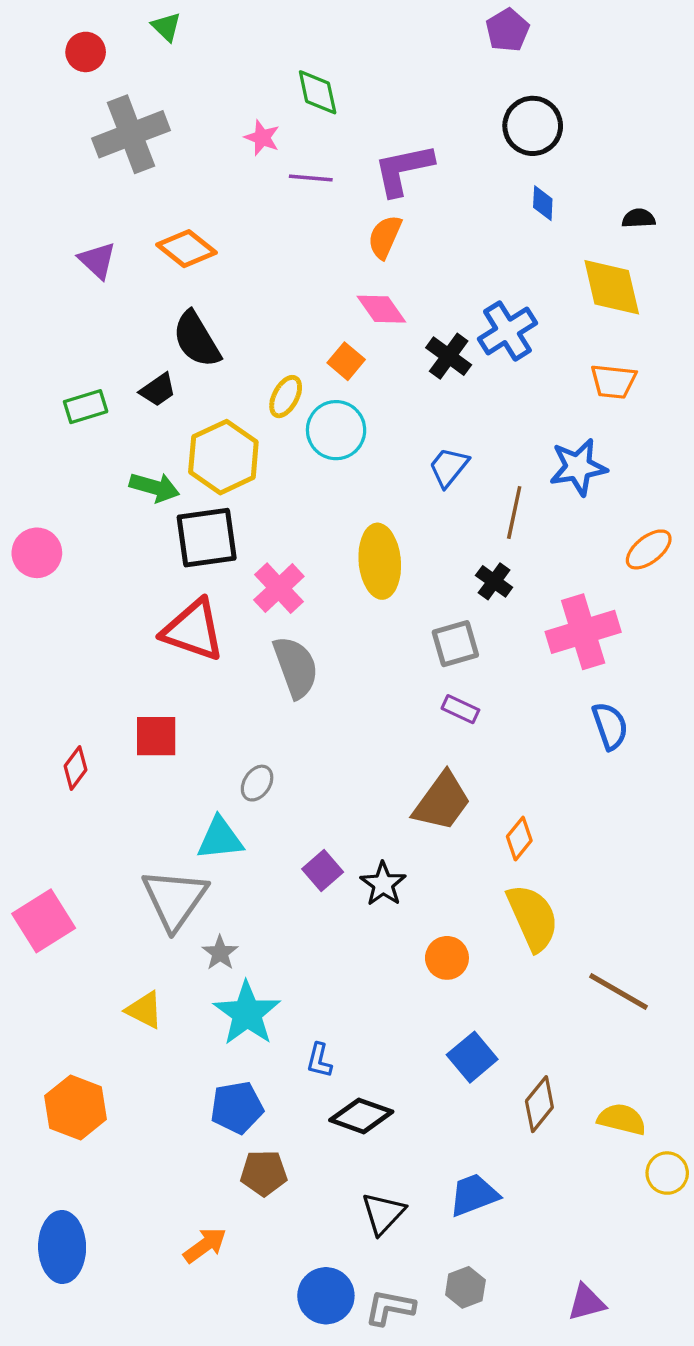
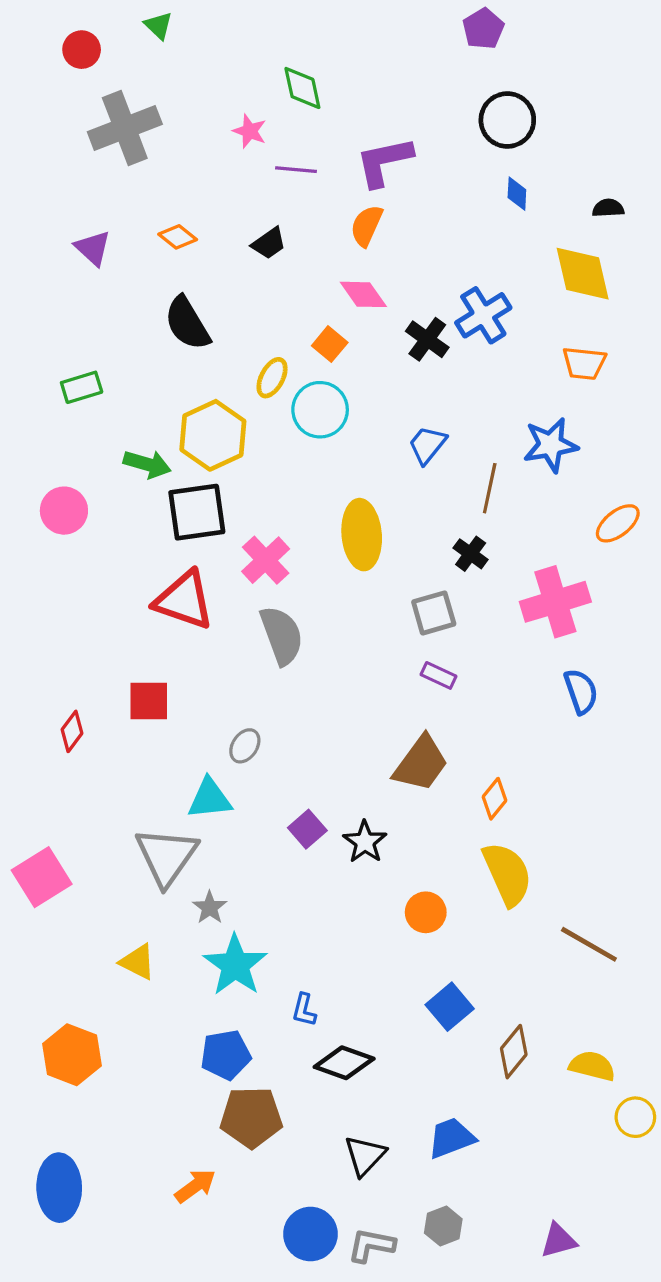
orange diamond: (186, 249) -> (178, 237), size x0.7
black trapezoid: (158, 390) -> (269, 243), moved
pink circle: (37, 553) -> (64, 511), moved
brown pentagon: (264, 1173) -> (251, 1117), size x1.4

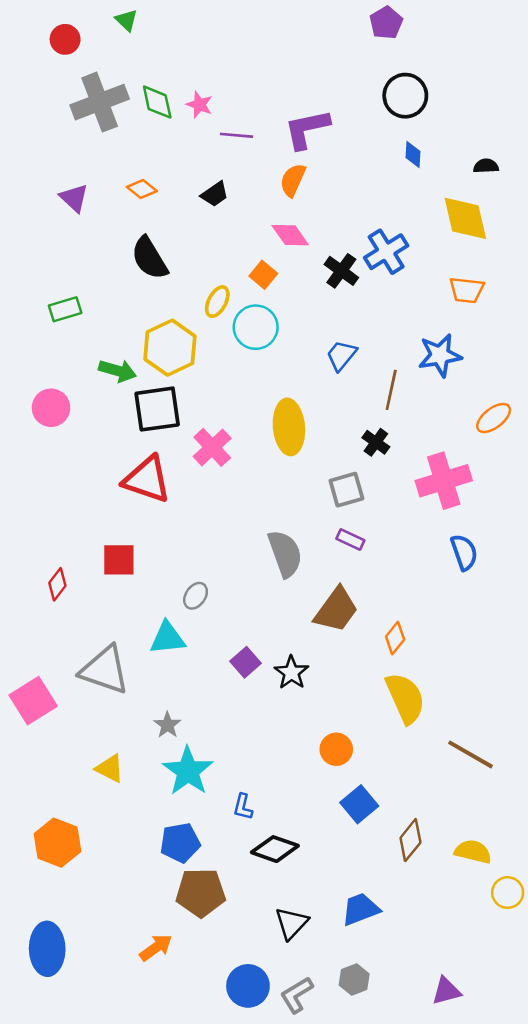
green diamond: (302, 88) -> (157, 102), moved
gray semicircle: (282, 635) -> (285, 554), moved
gray triangle: (166, 856) -> (105, 670), moved, turned -46
orange circle: (426, 912) -> (336, 749), moved
gray L-shape: (371, 1245) -> (297, 995), turned -42

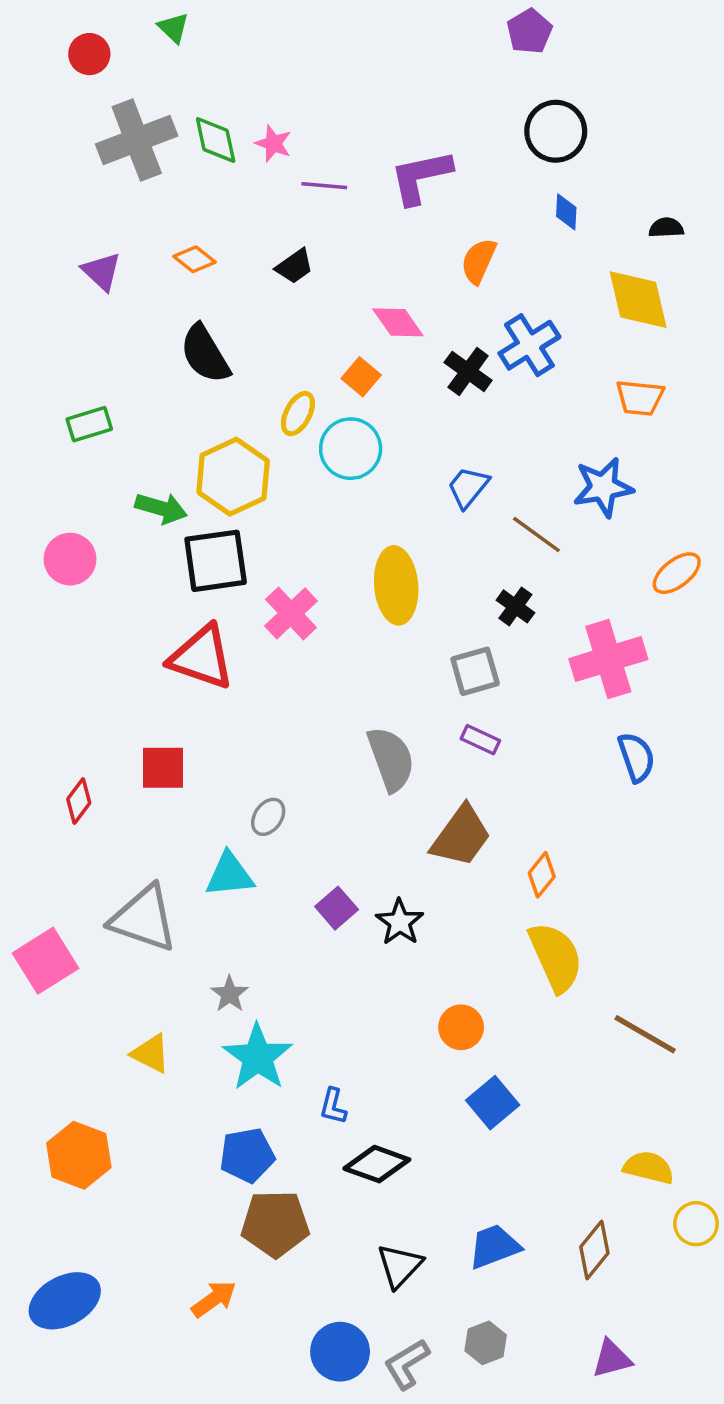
orange semicircle: (293, 180) -> (479, 261), moved
brown line: (391, 390) -> (536, 535), turned -66
brown diamond: (410, 840) -> (594, 1250), moved
blue ellipse: (47, 949) -> (65, 1301), turned 63

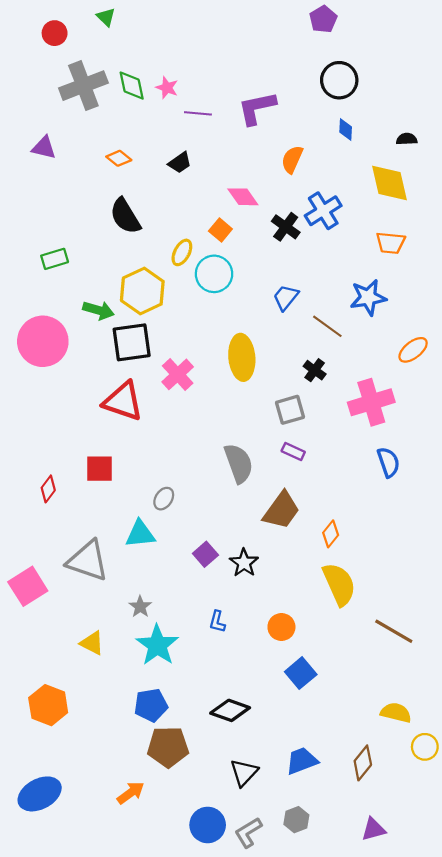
purple triangle: (102, 272) -> (44, 148), moved, turned -30
pink circle: (70, 559) -> (43, 341), size x1.6
blue L-shape: (333, 1106) -> (217, 622), moved

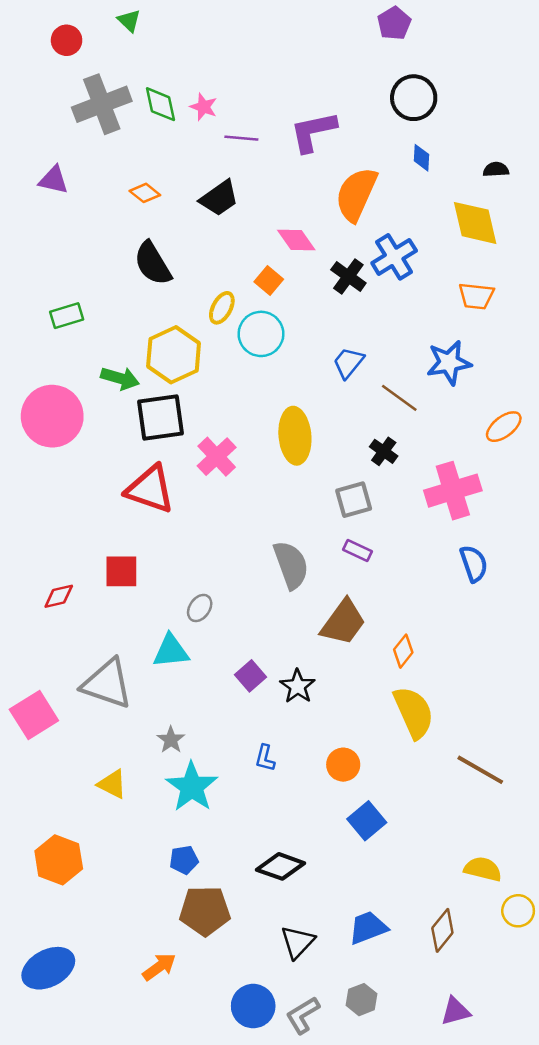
orange semicircle: (292, 159) -> (356, 194), size x1.6
black trapezoid: (180, 163) -> (219, 198), size x1.4
red diamond: (48, 489) -> (59, 596), turned 40
blue pentagon: (151, 705) -> (184, 860), size x0.7

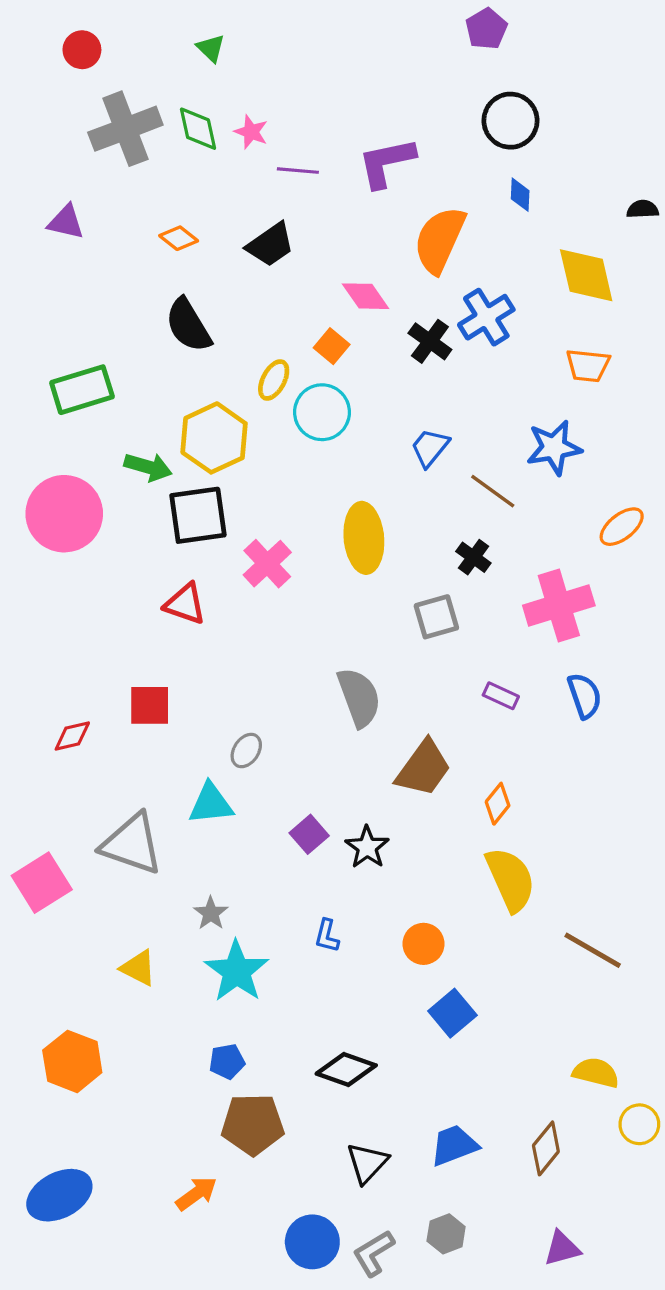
green triangle: (129, 21) -> (211, 48), moved
black semicircle: (496, 169) -> (643, 209), moved
green rectangle: (67, 316) -> (82, 390), size x1.5
red triangle: (150, 489) -> (185, 604), size x0.7
purple rectangle: (358, 551) -> (501, 696), moved

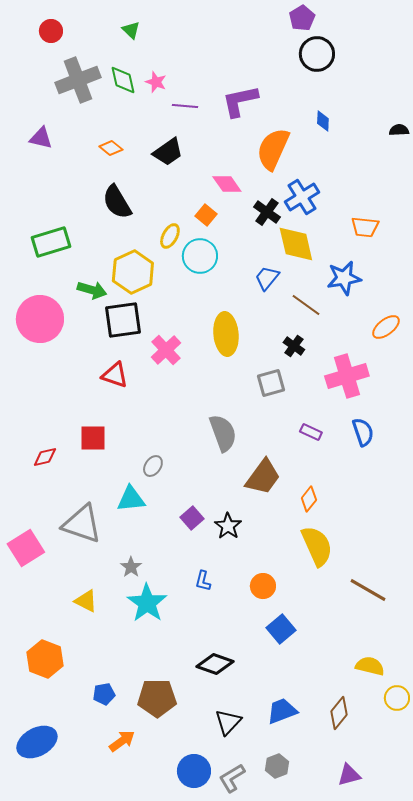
black circle: (510, 121) -> (317, 54), moved
yellow diamond: (586, 275) -> (296, 244), moved
blue pentagon: (227, 1061) -> (104, 694), moved

